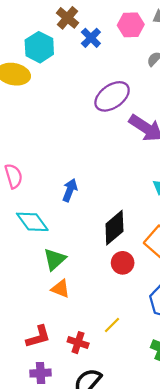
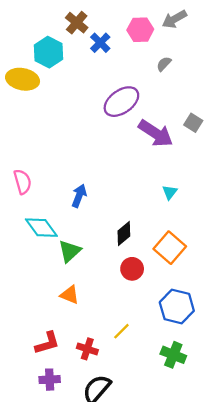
black diamond: (114, 228) -> (124, 233), size x0.7
green triangle: (55, 259) -> (70, 251), moved

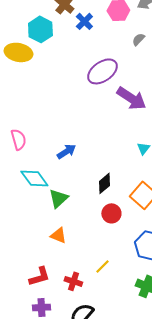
blue arrow: (79, 196) -> (66, 151), turned 36

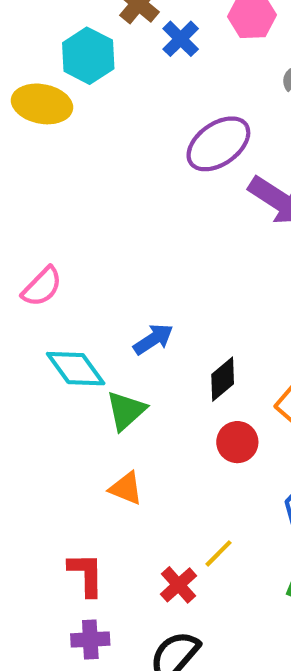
pink semicircle: (18, 139) -> (42, 287), turned 60
blue arrow: (66, 151) -> (153, 339), moved
red L-shape: (39, 276) -> (86, 574), turned -75
red cross: (73, 281) -> (179, 585), moved, turned 30

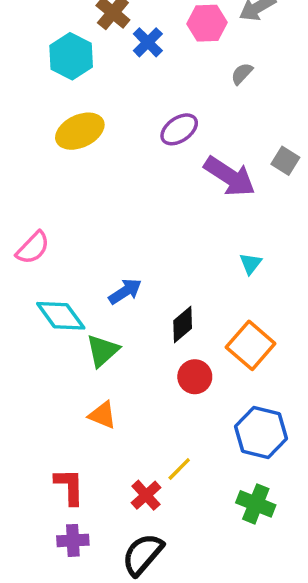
yellow ellipse: (42, 104) -> (80, 131), moved, turned -36
purple ellipse: (218, 144) -> (179, 129), size x0.7

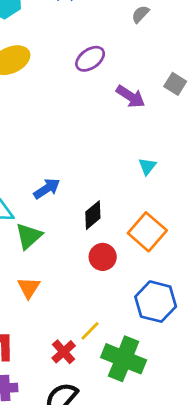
purple arrow: (230, 176) -> (131, 96), size x0.7
orange triangle: (102, 415) -> (29, 288), turned 40
green cross: (256, 504) -> (124, 359), moved, size x1.4

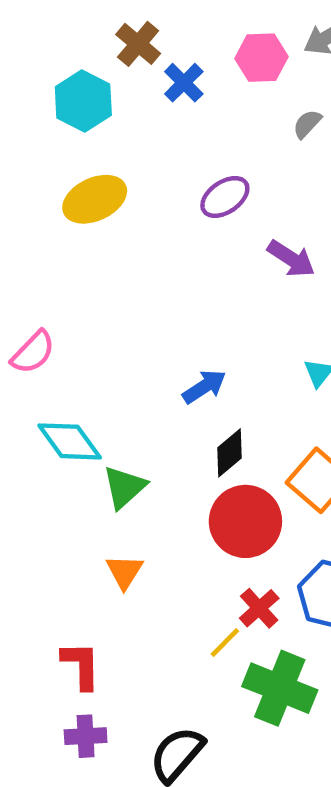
blue arrow: (47, 189) -> (204, 387), moved
red circle: (103, 257) -> (245, 521), size x1.6
red cross: (64, 352) -> (259, 608), moved

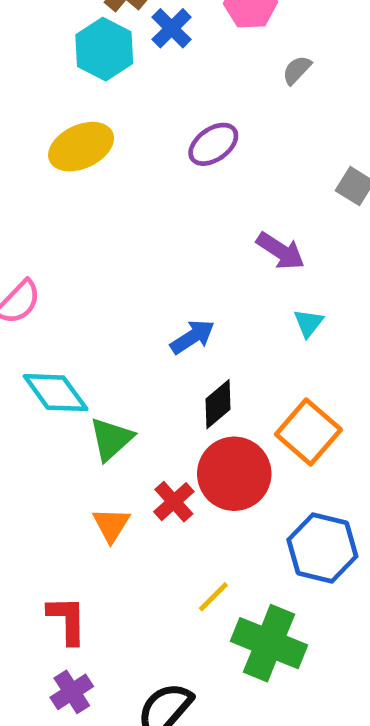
cyan hexagon: (83, 101) -> (104, 49), moved
purple arrow: (291, 259) -> (281, 251), moved
red cross: (259, 608) -> (174, 502), moved
purple cross: (86, 736) -> (72, 692), turned -30

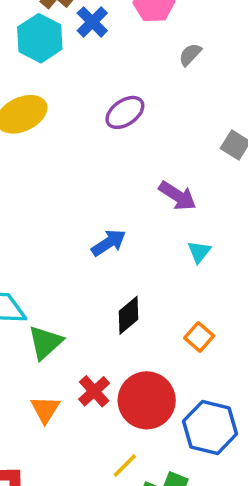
blue arrow: (192, 337) -> (109, 243), moved
orange square: (308, 432) -> (199, 337), size x0.6
red circle: (234, 474) -> (147, 400), moved

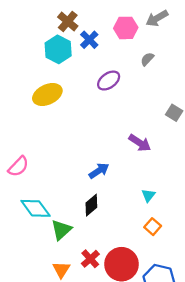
purple ellipse: (125, 112) -> (109, 81), moved
cyan triangle: (199, 252) -> (148, 195), moved
black diamond: (129, 315) -> (91, 205), moved

